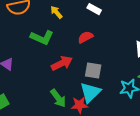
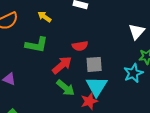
red semicircle: (85, 37) -> (80, 46), moved, turned -147
green arrow: (58, 98) -> (66, 88), moved

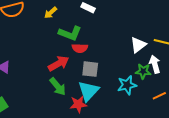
yellow arrow: (44, 17) -> (51, 13), turned -88
green L-shape: (37, 45) -> (70, 33), moved

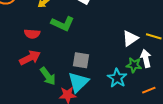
red semicircle: (80, 48) -> (32, 34), moved
red arrow: (59, 64) -> (30, 58), moved
cyan star: (127, 85) -> (117, 78), turned -30

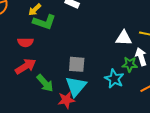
green L-shape: (63, 24) -> (44, 22), moved
white triangle: (130, 38) -> (124, 38), turned 42

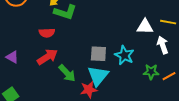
green star: (130, 64) -> (151, 72), moved
cyan star: (114, 79) -> (124, 55), moved

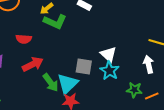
white triangle: (145, 27) -> (108, 54), moved, turned 36
red semicircle: (47, 33) -> (24, 39), moved
cyan triangle: (98, 76) -> (68, 84), moved

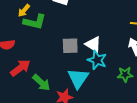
gray square: (84, 66) -> (70, 46), moved
cyan triangle: (68, 84) -> (78, 78), moved

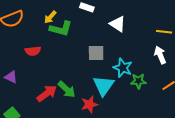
white triangle: (93, 44) -> (118, 24), moved
red arrow: (20, 68) -> (47, 93), moved
green star: (125, 74) -> (138, 81), moved

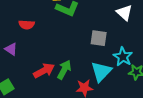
red semicircle: (33, 51) -> (27, 25), moved
green arrow: (67, 89) -> (64, 70), turned -114

